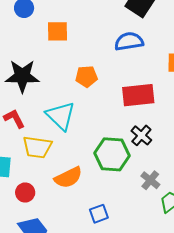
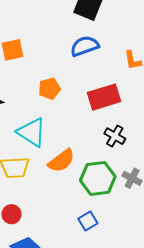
green hexagon: (112, 154) -> (98, 178), moved
orange semicircle: (68, 177) -> (61, 161), moved

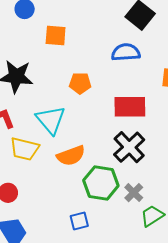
black cross: (115, 136) -> (129, 147), size x1.5

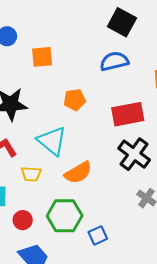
yellow trapezoid: (24, 149) -> (31, 174), size x0.7
green hexagon: (101, 183) -> (65, 216), moved

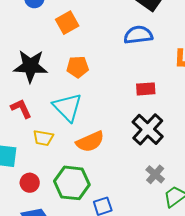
orange square: (42, 57) -> (67, 23), turned -30
orange pentagon: (75, 100) -> (78, 67), moved
red rectangle: (128, 114) -> (146, 89), size x0.6

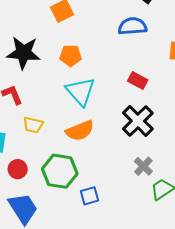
red rectangle: (146, 89) -> (138, 81), turned 30
cyan triangle: (68, 107) -> (81, 91), moved

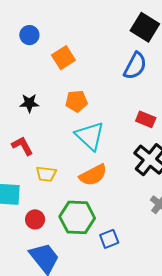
blue semicircle: (132, 26) -> (135, 66), turned 128
black star: (23, 53) -> (29, 103), size x0.6

